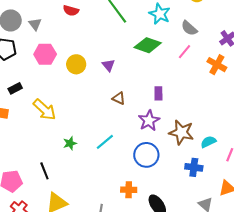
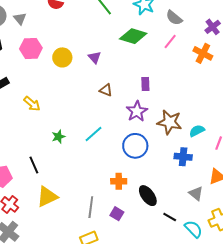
yellow arrow: (44, 110) -> (32, 104), size x0.7

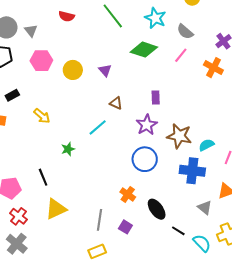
cyan line: (93, 134) -> (98, 127), moved
blue cross: (183, 157) -> (192, 171), size x1.4
orange cross: (119, 181) -> (128, 194), turned 35

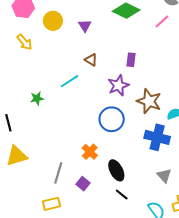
yellow arrow: (42, 116) -> (24, 42), moved
black line: (178, 231) -> (122, 195), moved

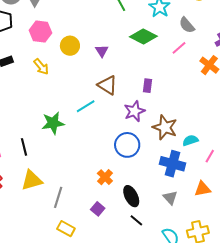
brown triangle: (91, 60) -> (107, 85), size x1.5
green star: (37, 98) -> (53, 123), size x1.6
gray line: (58, 173) -> (58, 197), moved
gray triangle: (164, 176) -> (170, 198), moved
yellow rectangle: (51, 204) -> (66, 229), turned 42

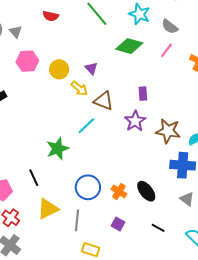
yellow arrow: (41, 67) -> (79, 88), moved
blue circle: (127, 145) -> (88, 187), moved
black ellipse: (131, 196) -> (146, 191), moved

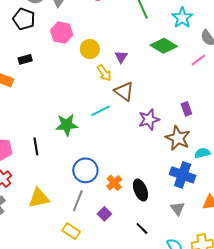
purple rectangle: (143, 94) -> (186, 109), moved, turned -32
yellow triangle: (48, 209) -> (39, 198), moved
gray line: (77, 220) -> (78, 201), moved

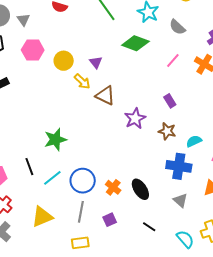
pink line: (198, 60) -> (173, 60), moved
cyan line: (101, 111) -> (52, 178), moved
brown star: (178, 138) -> (167, 131), size x0.7
purple square: (104, 214) -> (110, 220), turned 32
yellow rectangle: (71, 231) -> (80, 243), turned -30

